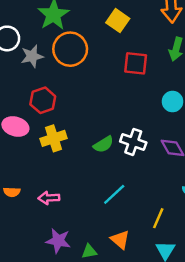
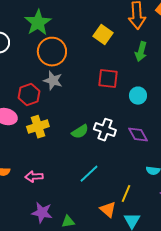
yellow square: (118, 21) -> (103, 35), moved
gray star: (32, 56) -> (53, 81), moved, turned 30
red square: (136, 63) -> (108, 79), moved
orange triangle: (120, 240) -> (108, 210), moved

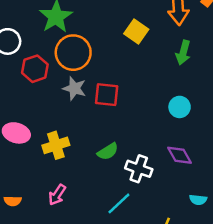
red square: (108, 79) -> (107, 95), moved
red hexagon: (29, 95) -> (35, 69), moved
white cross: (105, 130) -> (139, 169), moved
pink arrow: (34, 177) -> (57, 195), moved, turned -54

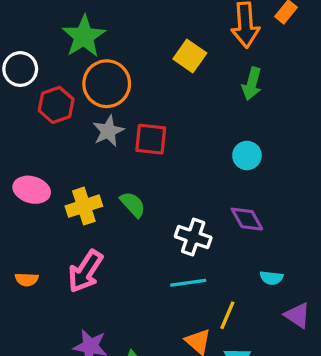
gray star: (74, 88) -> (108, 131), turned 30
green semicircle: (108, 151) -> (133, 204), moved, turned -100
pink arrow: (57, 195) -> (85, 271), size x1.5
cyan line: (119, 203) -> (188, 283), moved, turned 35

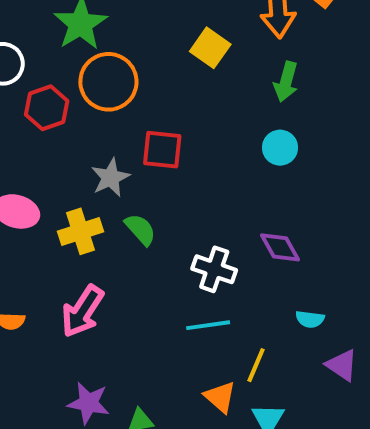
gray star: (108, 131) -> (110, 178), moved
cyan circle: (247, 155) -> (280, 148), moved

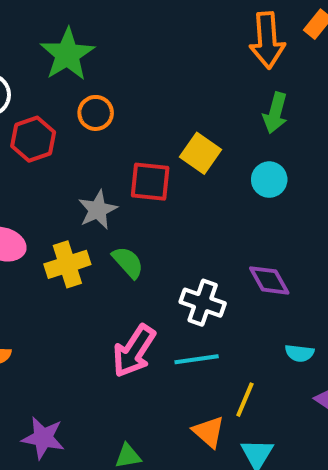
yellow square: (210, 48) -> (201, 153), moved
orange circle: (108, 82) -> (96, 113), size x0.6
pink arrow: (82, 311) -> (134, 351), moved
purple star: (88, 403) -> (43, 438), moved

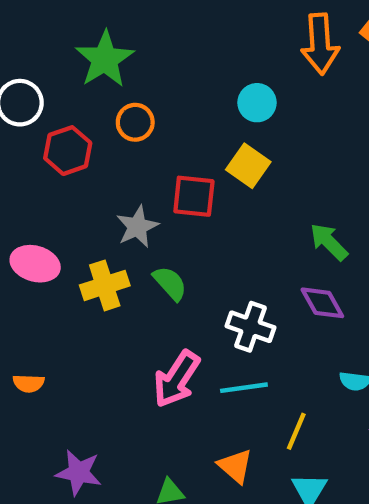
green arrow: (275, 113) -> (329, 242), moved, turned 120
cyan circle: (269, 180) -> (257, 103), moved
orange triangle: (209, 432) -> (235, 466), moved

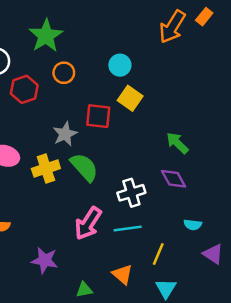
orange arrow: (320, 44) -> (172, 27), turned 36
cyan circle: (257, 103) -> (120, 65), moved
green semicircle: (170, 283) -> (84, 167), size x1.4
white cross: (250, 327) -> (131, 193), turned -36
purple star: (79, 473) -> (45, 260), moved

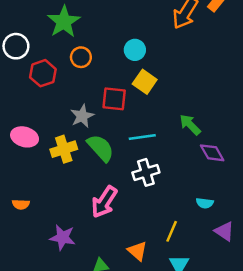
purple diamond: (174, 179) -> (212, 153), moved
cyan line: (128, 228) -> (142, 137), moved

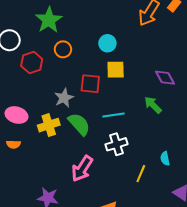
yellow square: (145, 82) -> (116, 70), turned -36
purple diamond: (212, 153) -> (165, 78), moved
cyan semicircle: (205, 203) -> (165, 158), moved, turned 72
orange semicircle: (21, 204) -> (13, 144), moved
yellow line: (172, 231) -> (141, 174), moved

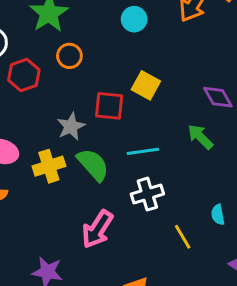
cyan circle: (107, 43) -> (134, 19), moved
yellow square: (116, 70) -> (146, 85), turned 30
yellow line: (141, 174) -> (183, 237), turned -54

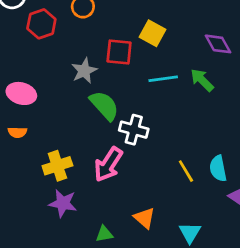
cyan line: (143, 151) -> (163, 79), moved
yellow cross: (49, 166) -> (57, 166), moved
white cross: (147, 194) -> (134, 130), moved, turned 32
cyan semicircle: (218, 215) -> (218, 168), moved, size x1.4

